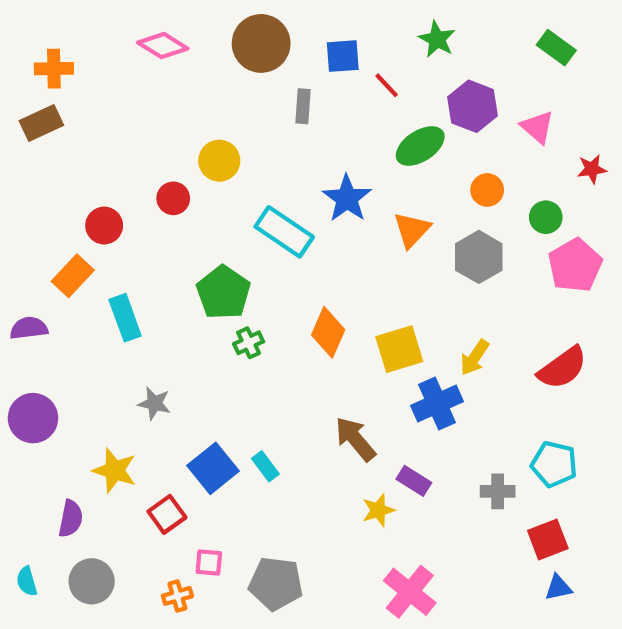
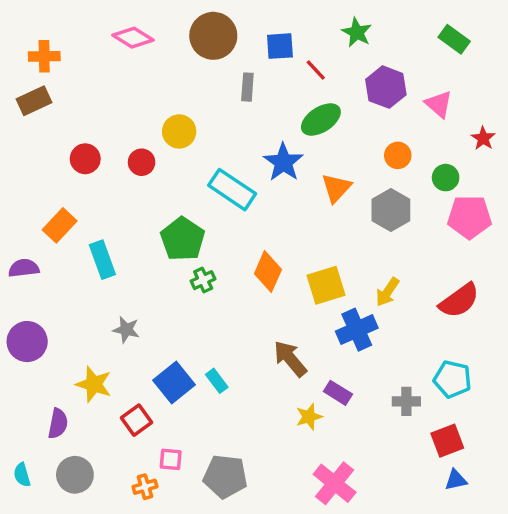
green ellipse: (420, 146) -> (321, 120), moved
red star: (592, 169) -> (483, 138), turned -30
red circle: (104, 226) -> (85, 159), moved
pink pentagon: (575, 265) -> (469, 217), turned 30

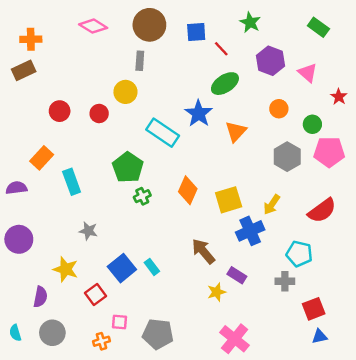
gray rectangle: (247, 87) -> (140, 61), moved
gray hexagon: (391, 210) -> (287, 157), moved
cyan pentagon: (452, 379) -> (299, 254), moved

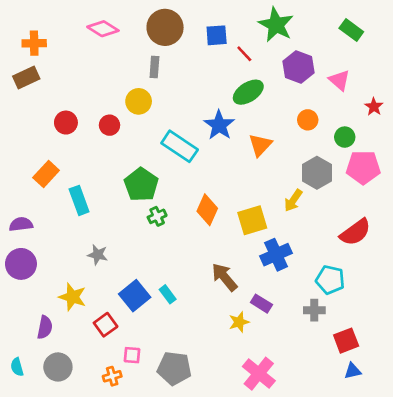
green star: (250, 22) -> (276, 25), size x1.5
purple semicircle: (16, 188) -> (21, 224), moved
yellow arrow: (272, 205) -> (293, 200), moved

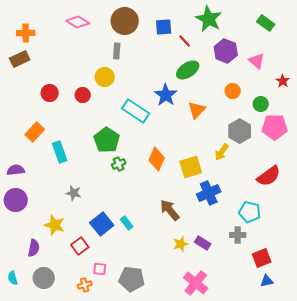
purple rectangle: (261, 304) -> (203, 243), moved

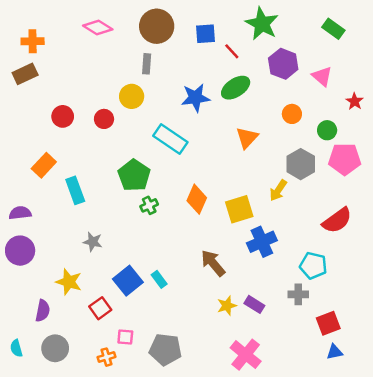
blue star: (166, 95) -> (195, 98), moved, turned 30

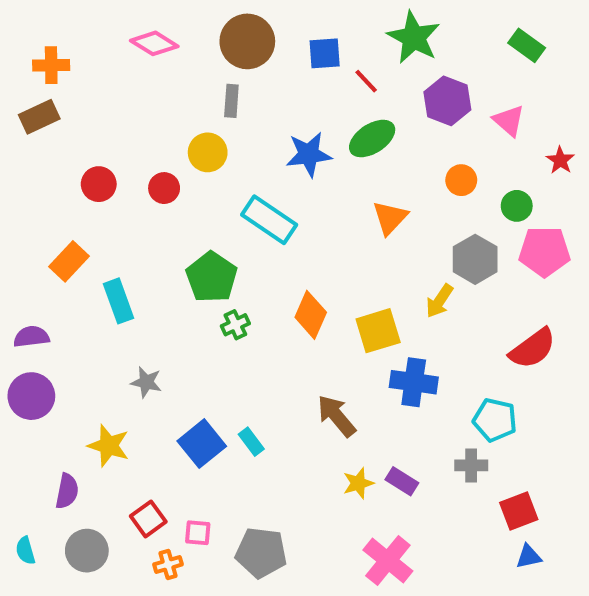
blue cross: (262, 242) -> (414, 382), turned 32
red square: (100, 308) -> (148, 519), moved

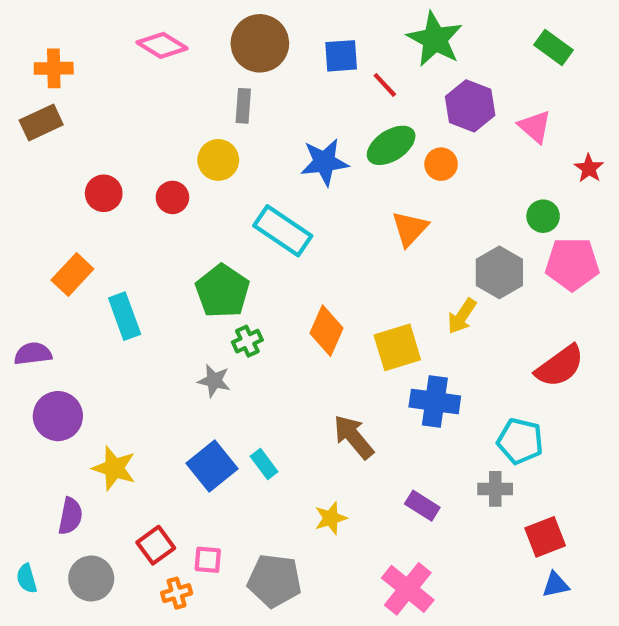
orange circle: (461, 180) -> (441, 164), moved
gray star: (146, 382) -> (214, 381), moved
purple circle: (31, 396) -> (58, 416), moved
yellow star: (358, 483) -> (331, 518), moved

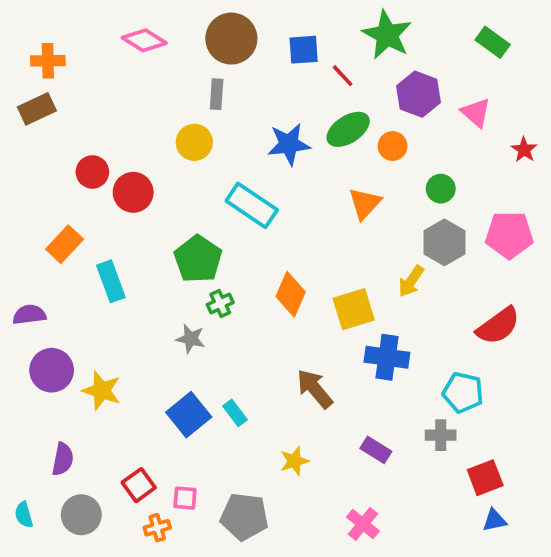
red circle: (172, 197) -> (133, 192), moved, size x1.4
green circle: (543, 216) -> (441, 189), moved
yellow star: (114, 468) -> (102, 391), moved
pink cross: (408, 589) -> (363, 524), size x0.7

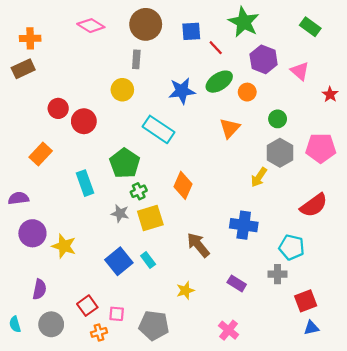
cyan rectangle: (111, 281) -> (85, 183), moved
yellow square: (354, 309) -> (150, 218), moved

